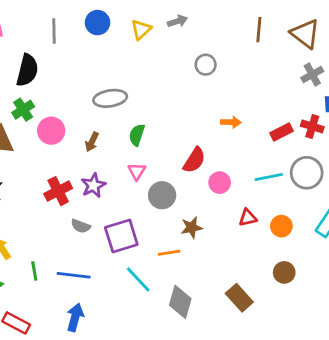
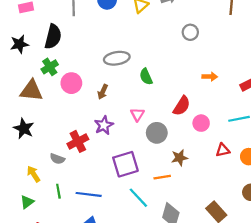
green semicircle: (137, 135) -> (146, 77), moved, turned -42
red cross: (58, 191) -> (78, 141), moved
gray semicircle: (81, 226) -> (57, 159), moved

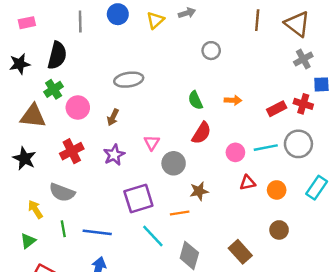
green semicircle: (146, 77) -> (195, 100), moved
pink circle: (201, 123) -> (235, 152), moved
red cross: (78, 141) -> (72, 151), moved
gray semicircle: (57, 159) -> (62, 192), size x1.5

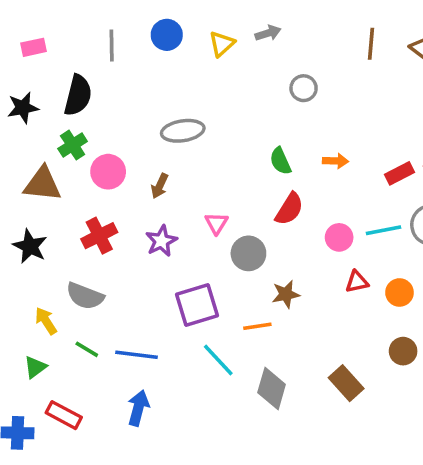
green line: (63, 229) -> (87, 349), turned -49

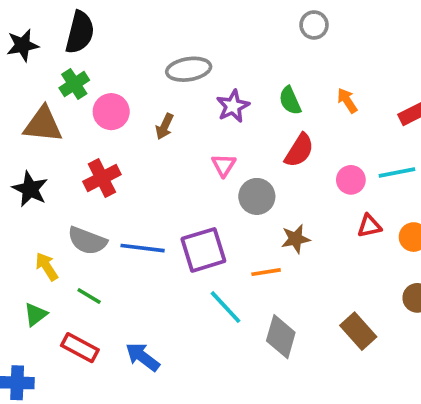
orange arrow: (336, 161) -> (347, 101), turned -125
purple star: (161, 241) -> (233, 106), moved
blue line: (137, 355) -> (143, 248), moved
blue arrow: (138, 408) -> (143, 357), turned -68
red rectangle: (64, 415) -> (80, 348), moved

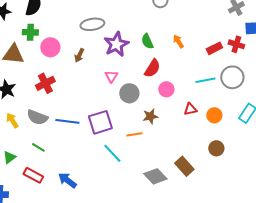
green cross: (74, 84) -> (30, 32), turned 35
purple star: (233, 106) -> (116, 44), size x1.4
pink circle: (351, 180) -> (166, 89), moved
yellow arrow: (47, 267) -> (12, 120), moved
gray diamond: (281, 337) -> (155, 176), moved, turned -60

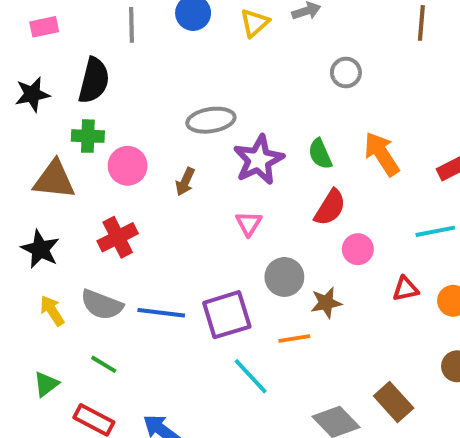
orange arrow: (178, 41) -> (382, 154), size x1.6
gray circle: (129, 93) -> (284, 277), moved

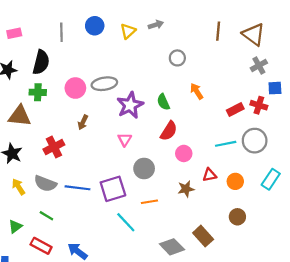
orange arrow: (382, 154) -> (197, 91), moved, size x0.7
pink circle: (128, 166) -> (75, 88), moved
brown arrow: (185, 182) -> (83, 122), moved
brown star: (326, 303) -> (186, 189), moved

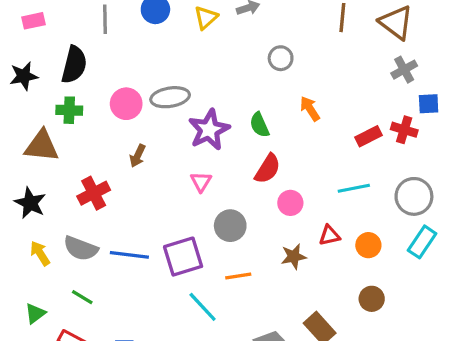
gray circle: (255, 141) -> (414, 196), moved

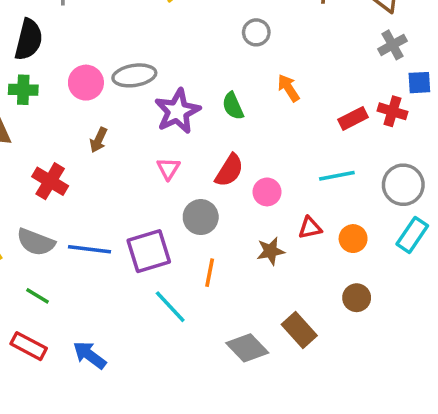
red semicircle: (268, 169) -> (229, 170), moved
red cross: (94, 193) -> (50, 181), turned -32
orange line: (238, 276) -> (210, 273), turned -70

